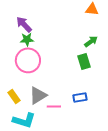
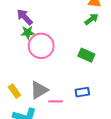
green arrow: (91, 41) -> (92, 19), moved
pink circle: (28, 60) -> (41, 46), moved
green rectangle: (84, 61) -> (86, 55), turned -49

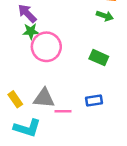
green arrow: (92, 19) -> (105, 16), turned 56
gray triangle: (39, 90) -> (44, 98), turned 36

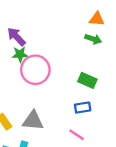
blue rectangle: (94, 100) -> (83, 108), moved
pink line: (63, 111) -> (77, 135), moved, turned 35

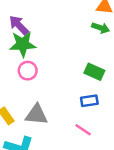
green star: (20, 54) -> (23, 44), size x1.5
pink circle: (35, 70) -> (28, 71), moved, size x0.6

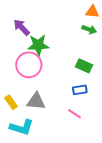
green star: (23, 44) -> (38, 45), moved
pink circle: (28, 71) -> (29, 65), size x1.6

